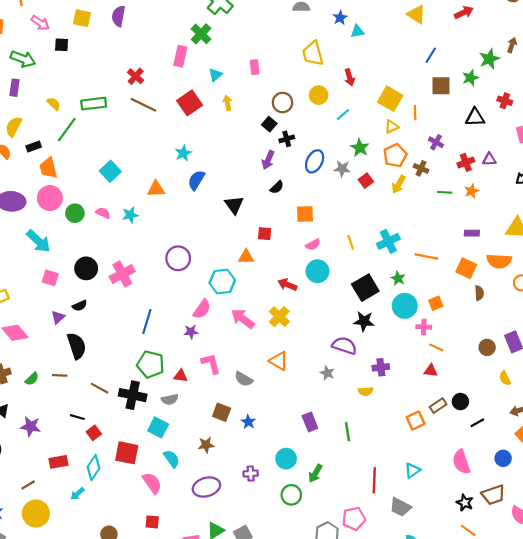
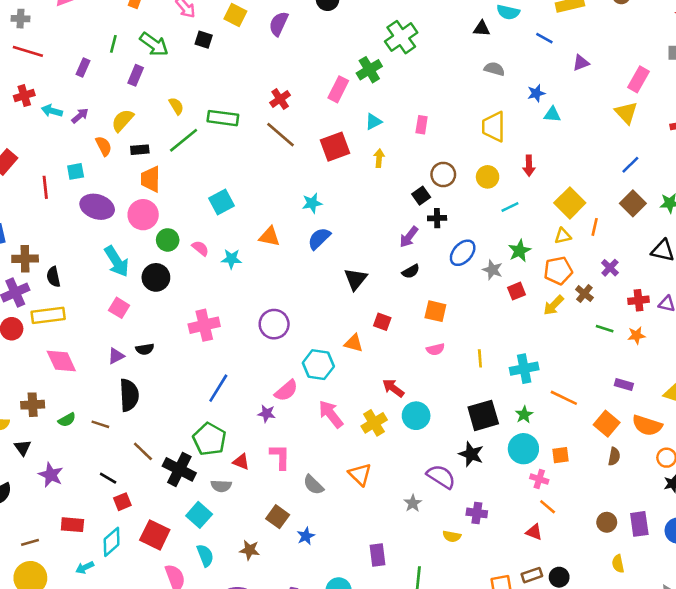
brown square: (441, 86) -> (633, 203), turned 30
black circle: (86, 268) -> (156, 277), moved
cyan circle: (318, 271) -> (416, 416), moved

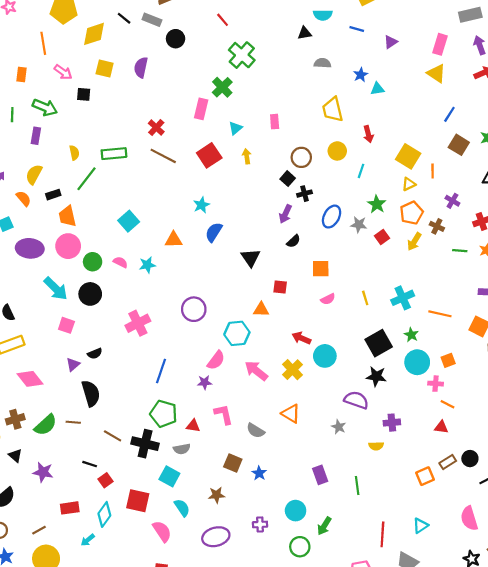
yellow semicircle: (176, 106) -> (74, 153), turned 32
cyan line: (510, 207) -> (361, 171), turned -32
green semicircle: (67, 420) -> (46, 425), size x1.6

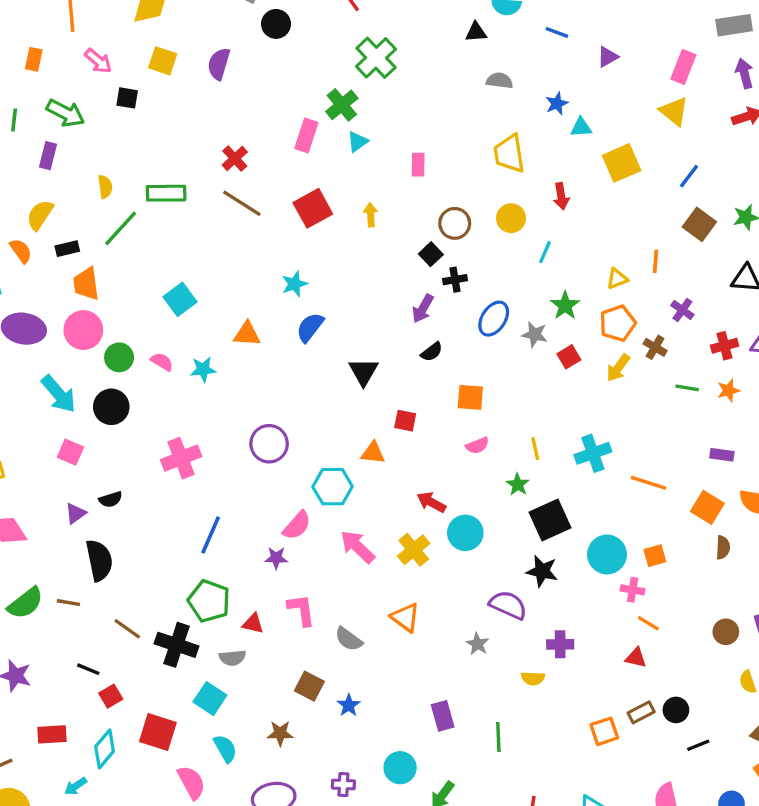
cyan triangle: (235, 128) -> (357, 142), moved
yellow square: (408, 156) -> (622, 163), moved, turned 30
green star: (411, 335) -> (518, 485), moved

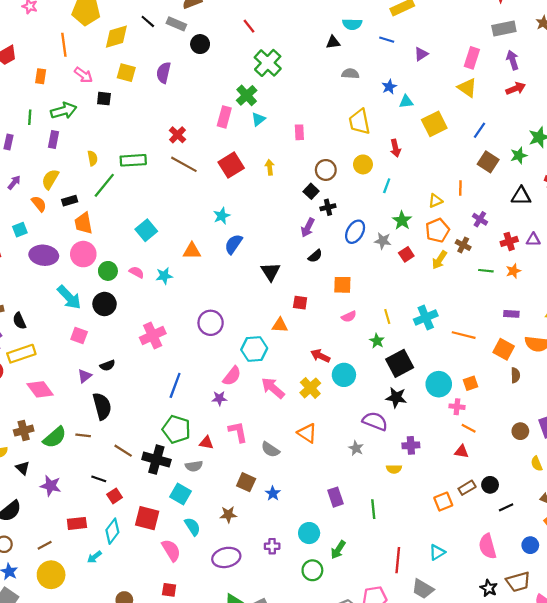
green arrow: (66, 113) -> (64, 111), turned -40

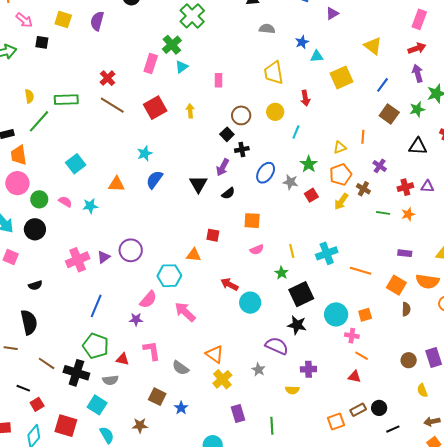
pink rectangle: (472, 58) -> (419, 19), moved
purple arrow: (513, 60) -> (418, 73), moved
black triangle: (271, 272) -> (198, 184), moved
purple triangle: (85, 376) -> (104, 257), moved
yellow cross: (310, 388) -> (222, 379), moved

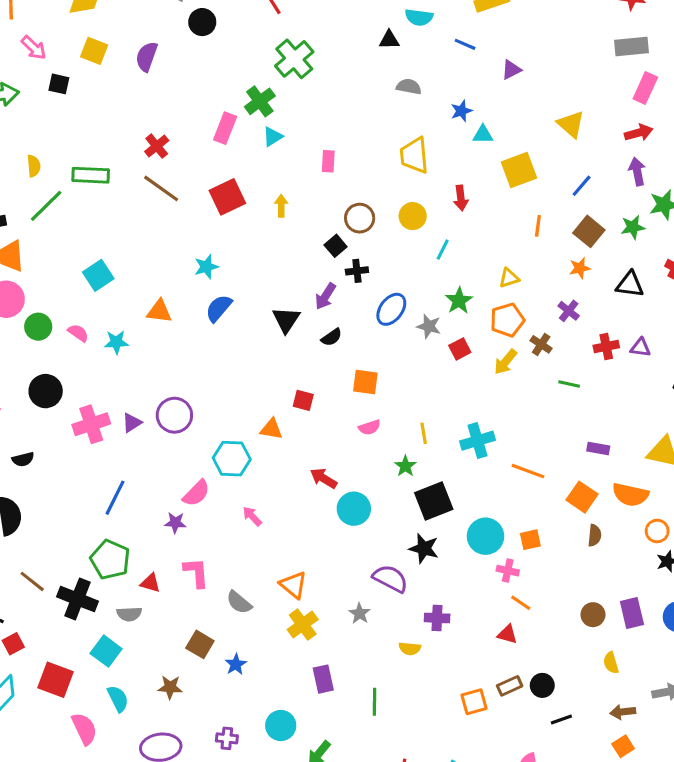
orange line: (363, 137) -> (538, 226), moved
orange star: (408, 214) -> (580, 268), moved
black circle: (35, 229) -> (46, 391), moved
pink arrow: (185, 312) -> (252, 516), size x0.6

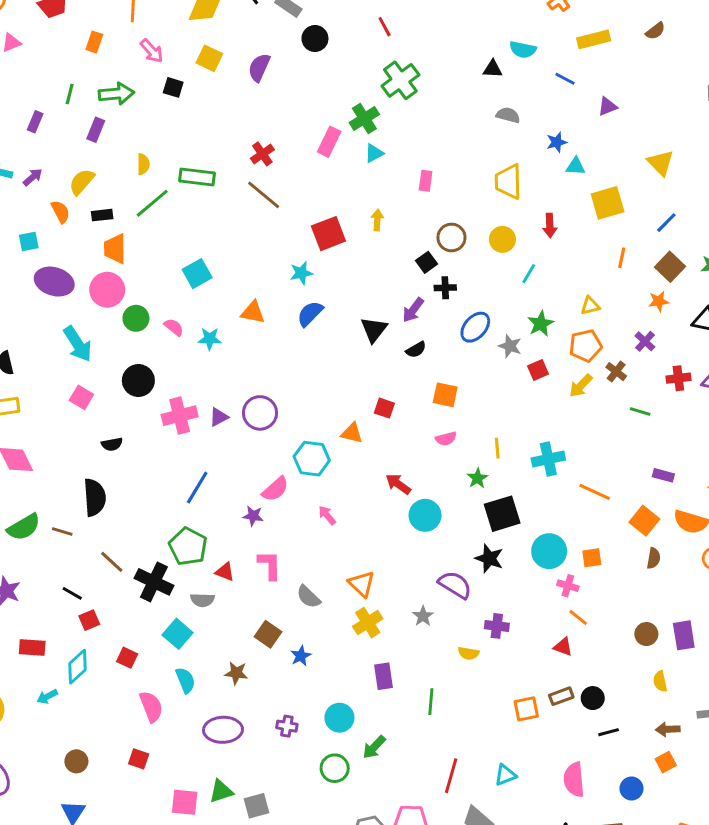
red square: (227, 197) -> (328, 234), moved
red square: (56, 680) -> (127, 658), size x0.6

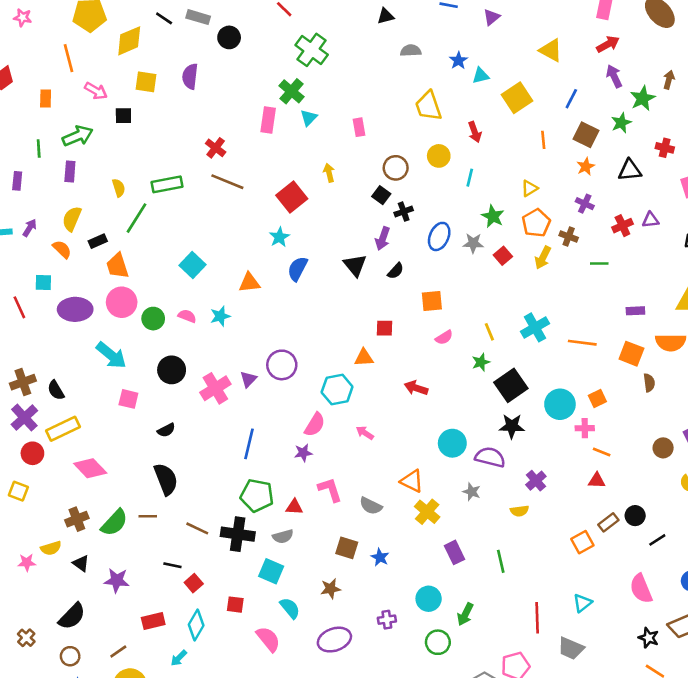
cyan square: (29, 241) -> (43, 283), turned 30
green star: (478, 478) -> (481, 362), turned 30
cyan circle: (425, 515) -> (452, 443), moved
purple cross: (497, 626) -> (536, 481), turned -30

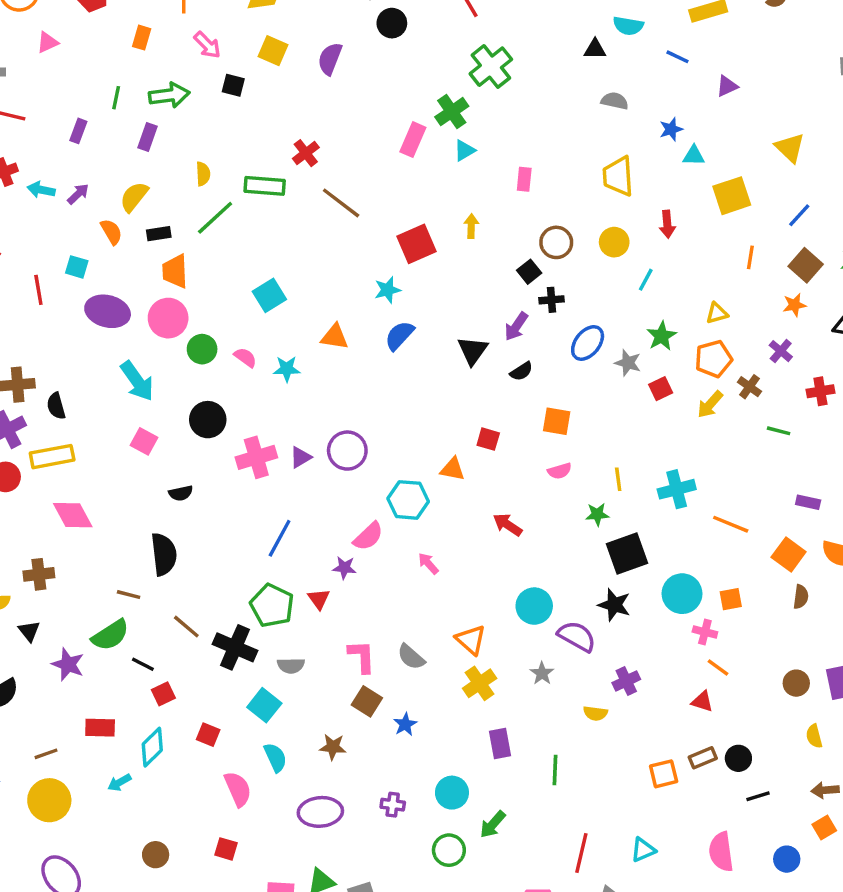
red cross: (216, 148) -> (306, 153), moved
pink L-shape: (330, 490) -> (362, 656), moved
red triangle: (294, 507) -> (319, 599), moved, turned 36
green semicircle: (114, 523) -> (110, 635), moved

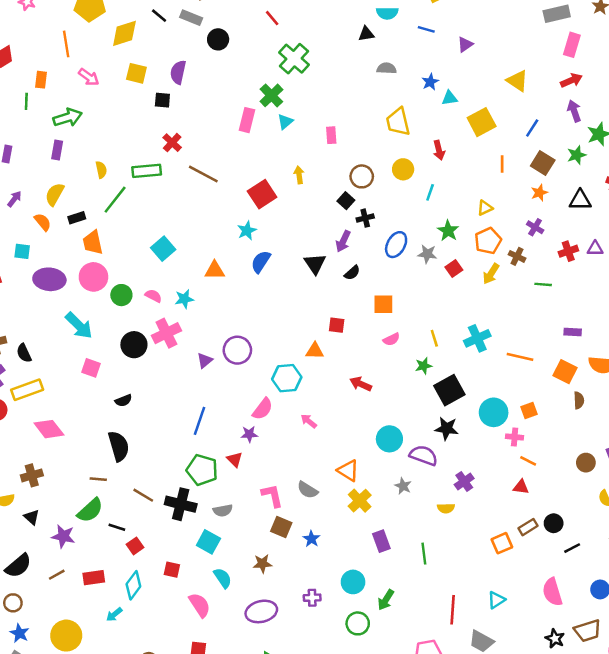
black square: (233, 85) -> (162, 100), moved
green line: (116, 98) -> (26, 101), moved
pink cross: (256, 457) -> (166, 333), moved
brown line: (46, 754) -> (57, 575), moved

